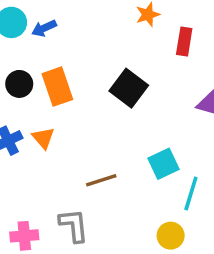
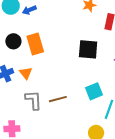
black square: (129, 88) -> (88, 49), moved, turned -35
gray L-shape: (74, 225) -> (34, 100), moved

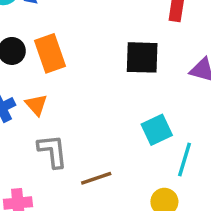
brown line: (58, 99) -> (96, 178), moved

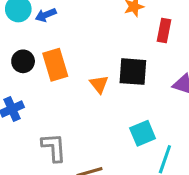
orange triangle: (36, 105) -> (99, 84), moved

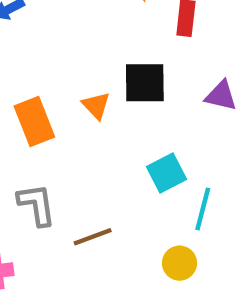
orange rectangle: (55, 65) -> (34, 121), moved

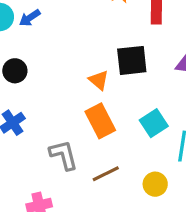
orange rectangle: (34, 121) -> (100, 121), moved
yellow circle: (179, 263) -> (155, 184), moved

